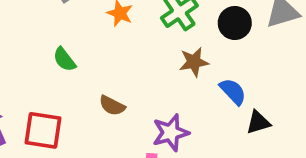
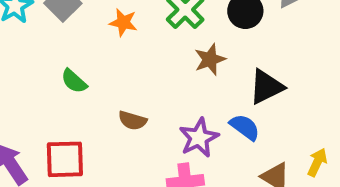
blue semicircle: (233, 91) -> (245, 127), moved
black triangle: (258, 122) -> (266, 87), moved, size x1.4

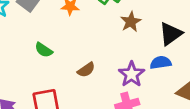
brown semicircle: (132, 120) -> (86, 70), turned -42
blue semicircle: (245, 127) -> (161, 63), turned -36

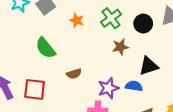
green semicircle: (44, 50) -> (46, 48), size x1.5

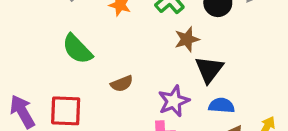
black triangle: (149, 66) -> (209, 69), moved, turned -30
blue semicircle: (134, 86) -> (222, 105), moved

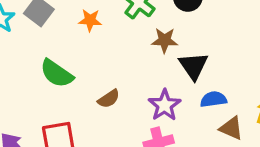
brown star: (187, 39) -> (165, 40), turned 30

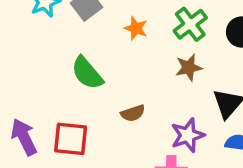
brown star: (165, 40) -> (189, 68), moved, turned -30

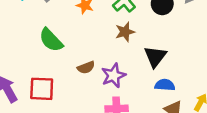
purple star: (188, 135) -> (113, 75), moved

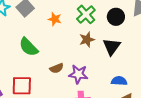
black triangle: (155, 56) -> (112, 47), moved
purple star: (113, 75) -> (78, 74), turned 30

